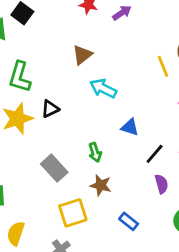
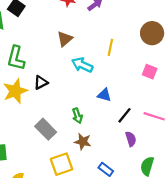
yellow line: (163, 66) -> (110, 47), moved, turned 35

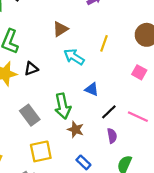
green arrow: (77, 116) -> (63, 106), size x1.6
brown star: (83, 142) -> (76, 129), moved

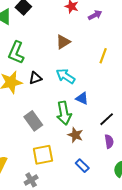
cyan arrow: (74, 57) -> (66, 76), moved
blue triangle: (92, 89) -> (82, 98), moved

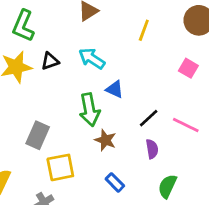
gray rectangle: (33, 121) -> (38, 135), moved, turned 60

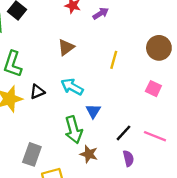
blue triangle: (115, 89) -> (93, 111), turned 42

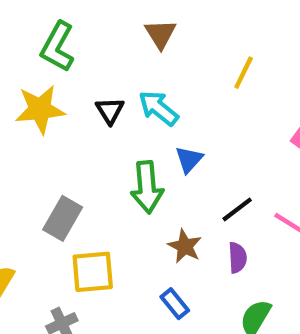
brown triangle: (66, 47) -> (160, 34), turned -36
black triangle: (37, 92) -> (110, 111), moved, turned -49
brown star: (89, 154) -> (185, 246), moved

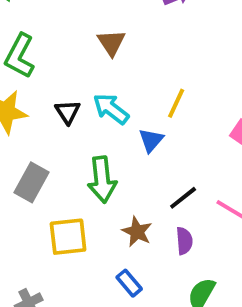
yellow line: (244, 73) -> (176, 103), moved
blue triangle: (189, 159) -> (151, 140), moved
gray rectangle: (63, 218) -> (31, 182), moved
yellow square: (93, 272) -> (68, 237), moved

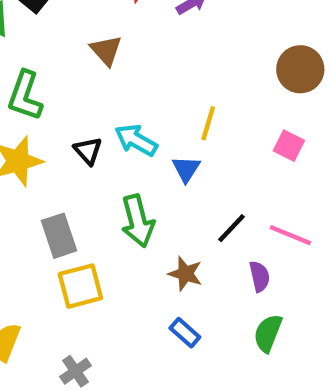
brown triangle: (111, 43) -> (106, 50), moved
gray rectangle: (31, 182) -> (59, 236), turned -39
yellow square: (68, 237) -> (80, 286), moved
purple semicircle: (184, 241) -> (260, 276), moved

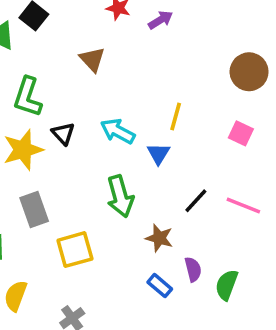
black triangle: (88, 151) -> (63, 134), moved
gray rectangle: (59, 236) -> (34, 209), moved
purple semicircle: (260, 276) -> (193, 269), moved

